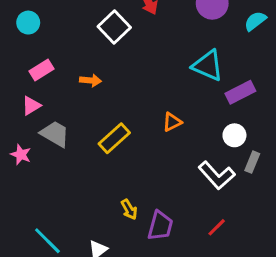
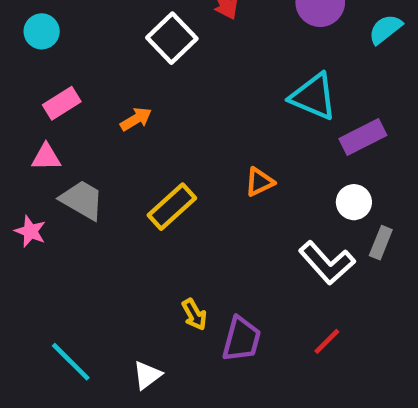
orange arrow: (91, 80) -> (136, 119), turned -36
pink triangle: (31, 106) -> (46, 157), turned 30

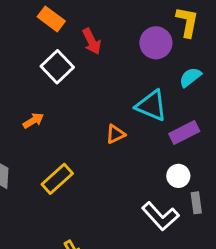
cyan semicircle: (385, 29) -> (190, 77), moved
orange triangle: (260, 182) -> (116, 134), moved
gray rectangle: (381, 243) -> (196, 203), turned -30

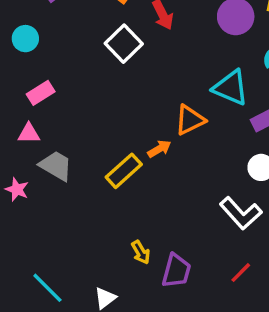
orange arrow: (33, 121) -> (159, 149), moved
orange triangle: (116, 134) -> (190, 120), size x1.4

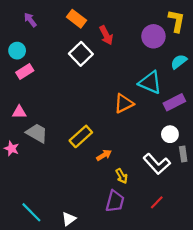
pink rectangle: (41, 93) -> (25, 71), moved
orange arrow: (159, 149) -> (104, 155), moved
yellow arrow: (141, 252) -> (122, 176), moved

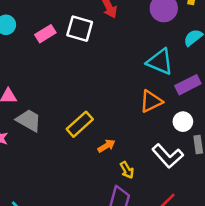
white square: (81, 54) -> (80, 29), turned -30
pink rectangle: (25, 71) -> (45, 34), moved
orange triangle: (124, 103) -> (151, 101), moved

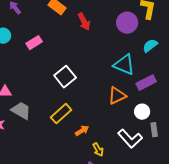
white square: (80, 29) -> (65, 77), moved, turned 35

